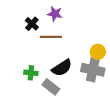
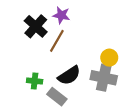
black cross: (32, 24) -> (36, 26), size x1.5
brown line: (51, 37) -> (57, 41), turned -60

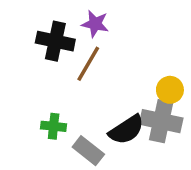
black cross: (36, 26) -> (55, 41), turned -30
black semicircle: (69, 75) -> (126, 130), moved

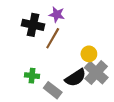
yellow circle: (170, 90) -> (89, 54), moved
gray cross: (161, 121) -> (96, 73), turned 30

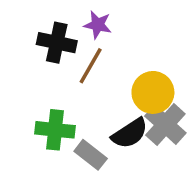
yellow circle: (89, 54) -> (153, 92), size x1.5
green cross: (32, 76) -> (55, 130), size x1.5

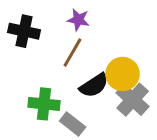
black cross: (57, 43) -> (24, 31), moved
black semicircle: (130, 133) -> (94, 85), moved

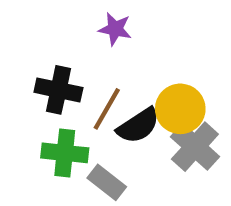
black cross: (24, 31) -> (58, 90), moved
brown line: (73, 53) -> (107, 109), moved

